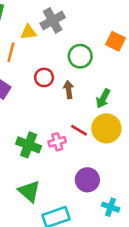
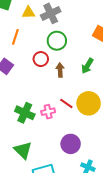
yellow triangle: (28, 32) -> (28, 13), moved
green circle: (80, 56) -> (57, 41), moved
green arrow: (103, 99) -> (87, 66), moved

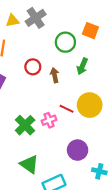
green circle: (57, 41) -> (65, 42), moved
green cross: (25, 113) -> (25, 125), turned 30

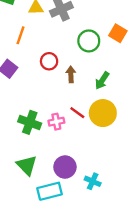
green arrow: (82, 66) -> (102, 81), moved
green cross: (25, 125) -> (30, 122), turned -36
purple circle: (78, 150) -> (65, 167), moved
cyan cross: (99, 171) -> (93, 181), moved

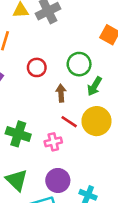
green circle: (89, 41) -> (79, 64), moved
brown arrow: (71, 74) -> (61, 93), moved
pink cross: (56, 122) -> (53, 142), moved

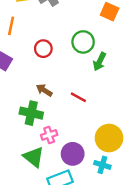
brown arrow: (61, 93) -> (44, 90), moved, turned -49
yellow circle: (96, 121) -> (109, 138), moved
pink cross: (53, 142) -> (49, 135), moved

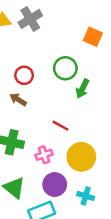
brown arrow: (44, 90) -> (18, 99), moved
pink cross: (49, 135) -> (44, 155), moved
yellow circle: (109, 138) -> (81, 157), moved

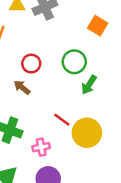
orange square: (93, 37) -> (98, 26), moved
yellow circle: (81, 157) -> (87, 133), moved

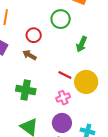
green circle: (74, 62) -> (61, 19), moved
pink cross: (41, 147) -> (63, 98), moved

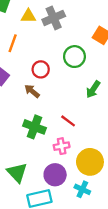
yellow circle: (86, 82) -> (90, 162), moved
green cross: (26, 90) -> (34, 127), moved

